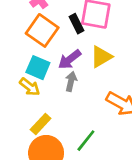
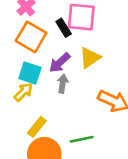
yellow arrow: (30, 87) -> (23, 92), turned -78
green line: (86, 141) -> (82, 139), turned 45

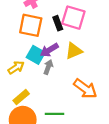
orange square: (31, 37) -> (31, 25), turned -30
cyan square: (30, 73) -> (36, 55), moved

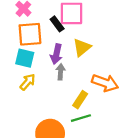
purple arrow: (49, 50) -> (56, 54), turned -30
cyan square: (36, 55) -> (25, 58), moved
yellow rectangle: (21, 97) -> (80, 100), moved

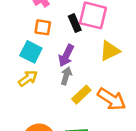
orange square: (30, 34) -> (43, 27), size x0.6
yellow triangle: (82, 47) -> (110, 51), moved
yellow rectangle: (80, 100) -> (81, 95), moved

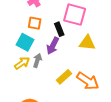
black rectangle: (75, 23) -> (59, 29), moved
yellow triangle: (110, 51) -> (87, 43), turned 30
gray arrow: (66, 76) -> (37, 60), moved

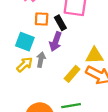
orange square: (35, 23) -> (42, 19), moved
yellow triangle: (87, 43) -> (94, 55), moved

